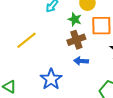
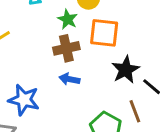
blue star: (51, 79) -> (24, 100), turned -30

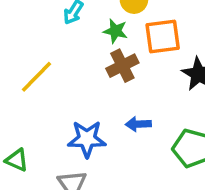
blue arrow: (69, 79) -> (138, 124), moved

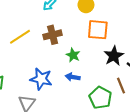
green star: (115, 31) -> (73, 55), moved
brown cross: (122, 66) -> (53, 35), moved

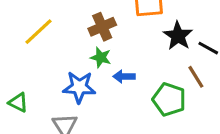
brown cross: (53, 35) -> (102, 27), moved
green star: (73, 55) -> (101, 57), moved

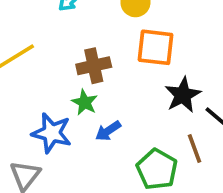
blue arrow: (124, 76) -> (108, 131), turned -45

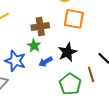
black star: (183, 95) -> (67, 52), moved

